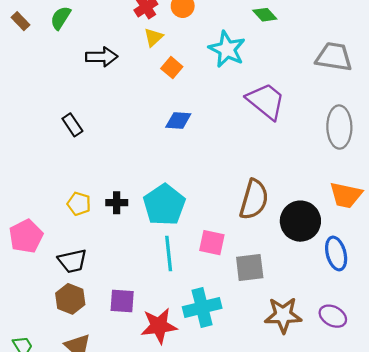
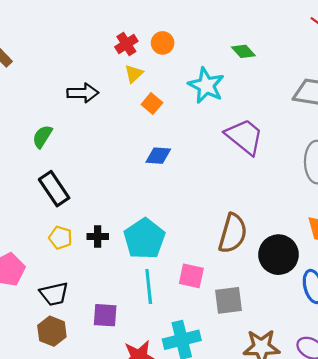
green semicircle: (61, 18) -> (42, 137), moved
black rectangle: (72, 125) -> (54, 189), moved, size x1.5
purple square: (122, 301) -> (105, 315), moved

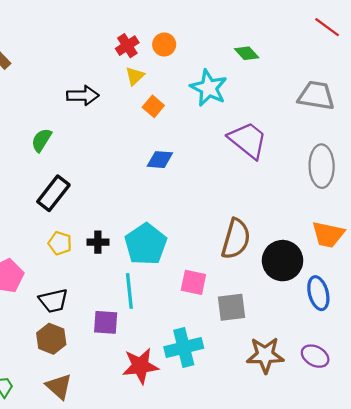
black rectangle: (54, 189) -> (53, 193), turned 72
cyan line: (149, 287) -> (129, 291), moved

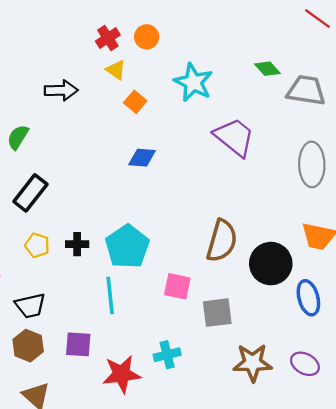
green diamond: (247, 53) -> (267, 69), moved
yellow triangle: (135, 76) -> (116, 70), turned -42
purple square: (106, 322) -> (78, 344), moved
cyan cross: (184, 347) -> (167, 355), size x0.7

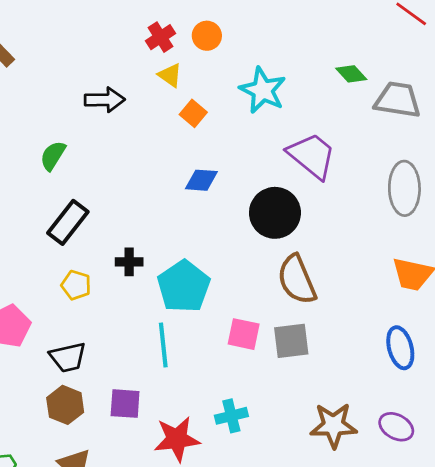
brown semicircle: (222, 241) -> (297, 280), turned 141
black cross: (77, 244) -> (129, 262), moved
black circle: (271, 264) -> (275, 213), moved
gray square: (217, 313) -> (291, 341), moved

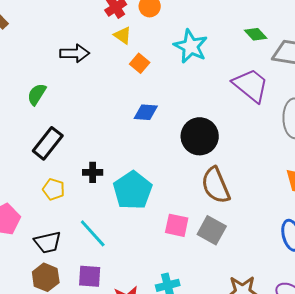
purple trapezoid: (312, 156) -> (251, 85), moved
gray square: (291, 341) -> (212, 230), turned 36
cyan line: (163, 345) -> (93, 233), moved, turned -36

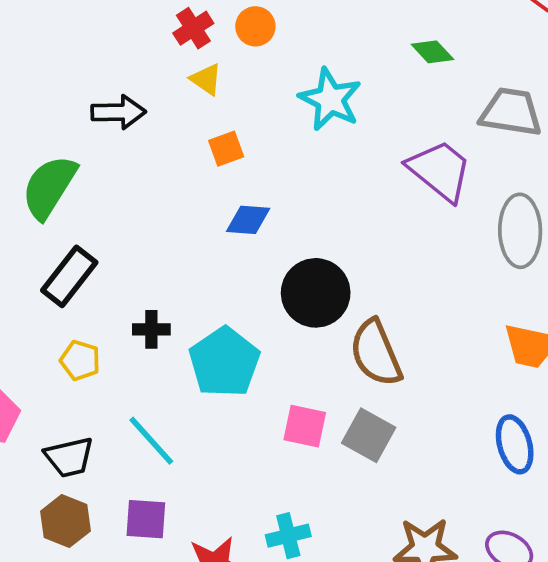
green diamond: (256, 34) -> (432, 52), moved
orange square: (140, 63) -> (226, 149), moved, turned 30
green semicircle: (37, 94) -> (49, 187), size x1.6
black circle: (200, 136) -> (316, 293), moved

